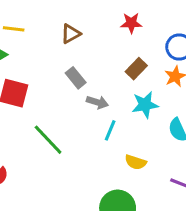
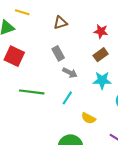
red star: (131, 23) -> (101, 31), moved
cyan line: (110, 130) -> (67, 98), moved
green line: (48, 140) -> (32, 92), turned -50

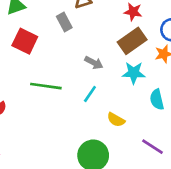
gray rectangle: (58, 53) -> (64, 22), moved
brown rectangle: (101, 55) -> (132, 41), size x1.5

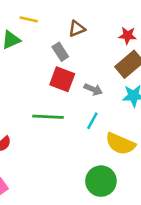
red square: (25, 41) -> (62, 79), moved
yellow semicircle: (116, 120) -> (120, 144), size x1.6

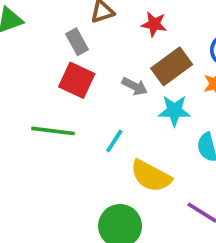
red star: (128, 35) -> (154, 24), moved
gray arrow: (93, 89) -> (135, 86), moved

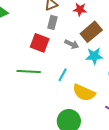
gray rectangle: (77, 42) -> (52, 22), moved, turned 48

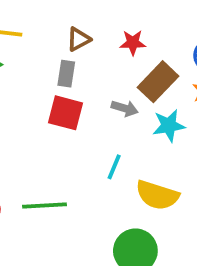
gray rectangle: (52, 22) -> (66, 74), moved
green line: (29, 72) -> (45, 206), moved

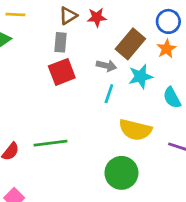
red star: (133, 43) -> (97, 17), moved
red square: (65, 113) -> (62, 72), turned -32
cyan line: (114, 167) -> (109, 94), moved

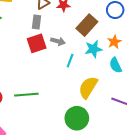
orange star: (166, 49) -> (114, 42), moved
gray arrow: (106, 66) -> (58, 41), moved
yellow semicircle: (135, 130) -> (88, 87), turned 105

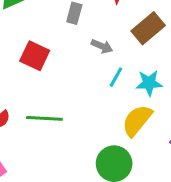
red square: (37, 43) -> (35, 56), moved, turned 36
cyan star: (93, 49) -> (149, 83), moved

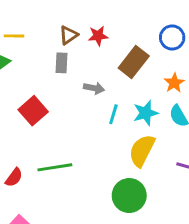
red square: (35, 56) -> (33, 111), turned 36

